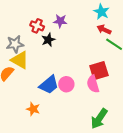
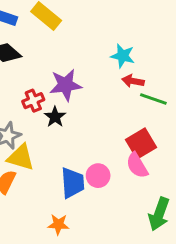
purple star: (60, 21) -> (66, 85), size x1.5
red cross: (37, 26) -> (33, 101), turned -32
blue trapezoid: (49, 85) -> (73, 183), turned -40

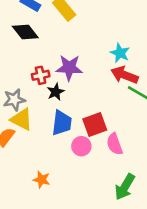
red arrow: (133, 81) -> (124, 75), size x1.5
red square: (141, 143) -> (95, 124), moved
blue trapezoid: (73, 183) -> (62, 123), moved

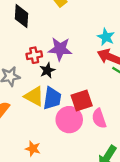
black diamond: (25, 32) -> (21, 16), turned 40
yellow triangle: (21, 119) -> (34, 96), moved
pink circle: (81, 146) -> (69, 120), size x1.5

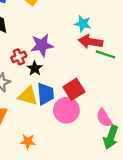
pink semicircle: (99, 118) -> (104, 118), moved
orange star: (33, 149) -> (28, 142), moved

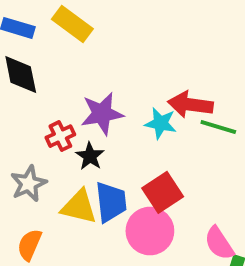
cyan star: (83, 24) -> (161, 123), moved

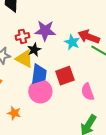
yellow triangle: (79, 207) -> (24, 59), moved
pink circle: (150, 231) -> (40, 91), moved
pink semicircle: (219, 243) -> (88, 92), moved

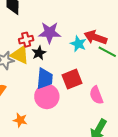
yellow triangle: (24, 59) -> (20, 55), moved

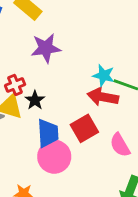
purple star: (50, 33) -> (46, 48), moved
red arrow: (95, 37) -> (103, 97), moved
cyan star: (78, 44) -> (104, 75), moved

